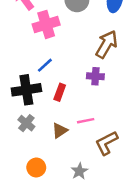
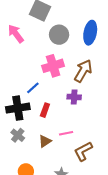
pink cross: (46, 24) -> (53, 66), moved

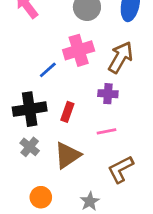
blue line: (33, 88) -> (48, 70), moved
pink line: (66, 133) -> (107, 131), moved
brown triangle: (45, 141) -> (67, 155), size x1.5

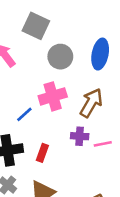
pink line: (107, 131) -> (103, 144), moved

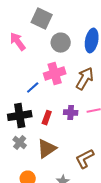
purple cross: (80, 136) -> (71, 113), moved

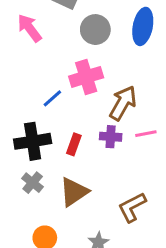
brown arrow: (85, 79) -> (123, 103), moved

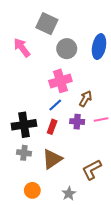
blue line: (52, 98) -> (55, 105), moved
brown arrow: (123, 103) -> (85, 99), size x0.7
gray cross: (33, 183) -> (24, 153), turned -32

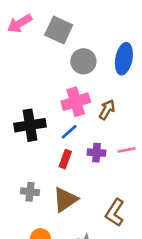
pink arrow: (22, 48) -> (20, 23), moved, turned -84
brown arrow: (85, 99) -> (107, 110), moved
black cross: (24, 125) -> (30, 125), moved
brown L-shape: (92, 170) -> (115, 213), turned -30

